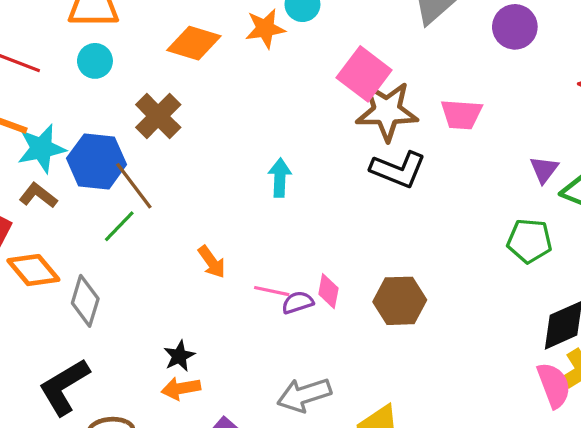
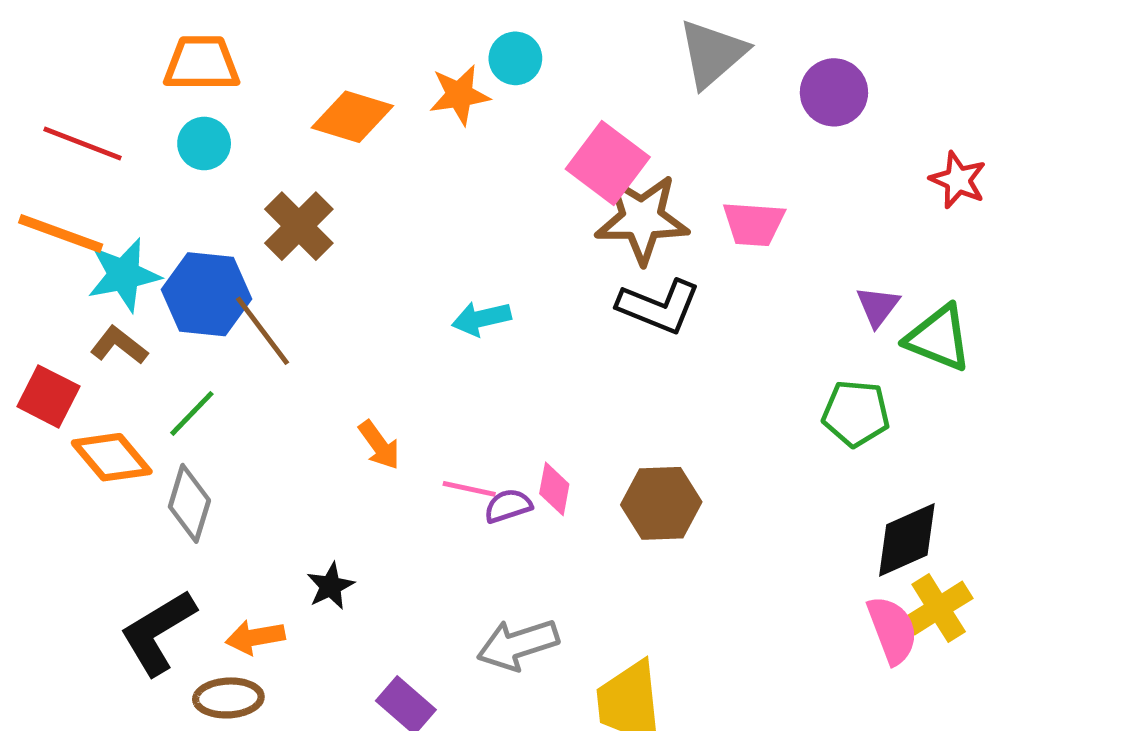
cyan arrow: (280, 178) -> (481, 319), turned -105
green line: (119, 226) -> (192, 413), moved
orange arrow: (181, 388) -> (255, 637), moved

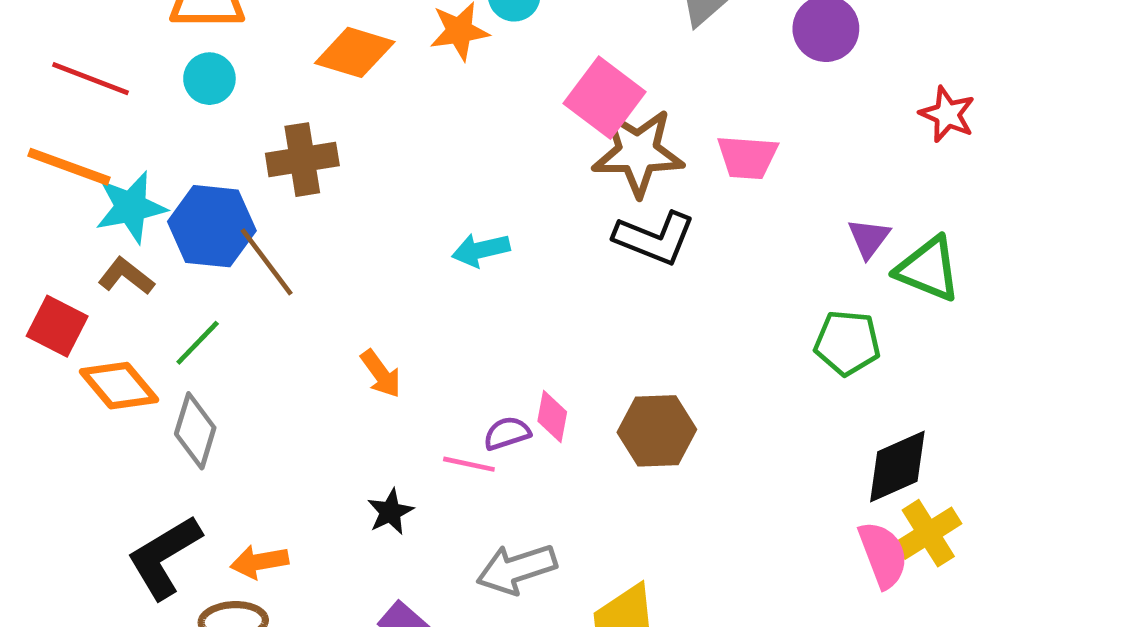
brown cross: (299, 226) -> (302, 160), turned 36
pink line: (469, 489) -> (469, 464), moved
black star: (331, 586) -> (390, 512), moved

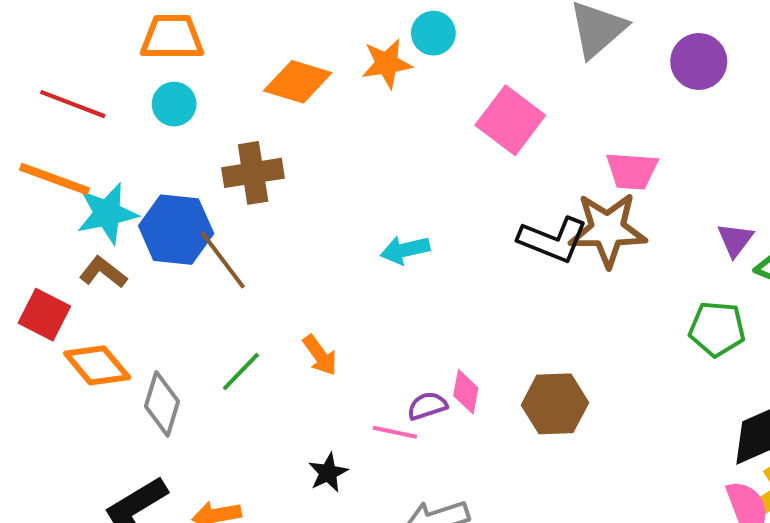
brown star: (638, 152) -> (608, 230), moved
green line: (198, 343) -> (241, 371), moved

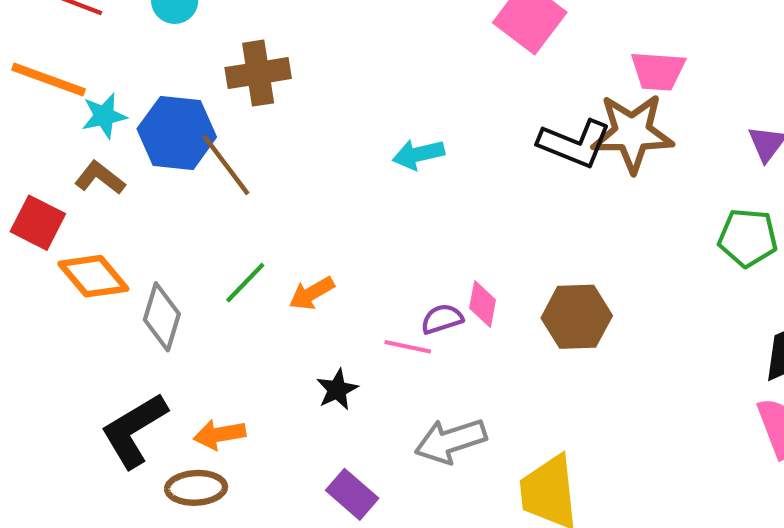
cyan star: (107, 213) -> (104, 116), size x0.7
orange arrow: (320, 355) -> (312, 293), moved, turned 96

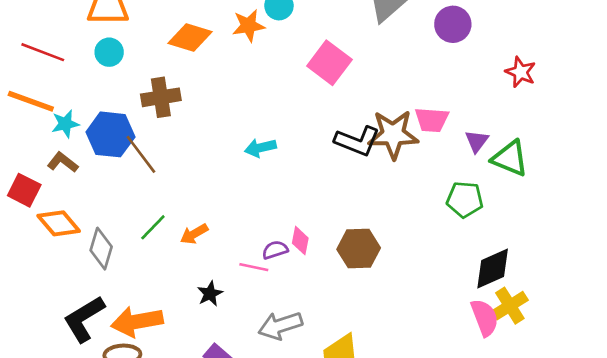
pink trapezoid: (658, 71) -> (432, 120), moved
orange arrow: (220, 434) -> (137, 322), size x1.6

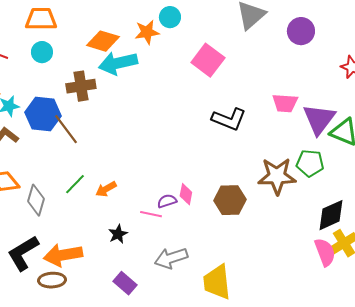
brown star: (393, 134) -> (277, 176), moved
purple triangle: (477, 141) -> (319, 119), size x1.8
cyan arrow: (260, 148) -> (118, 63), moved, size x1.6

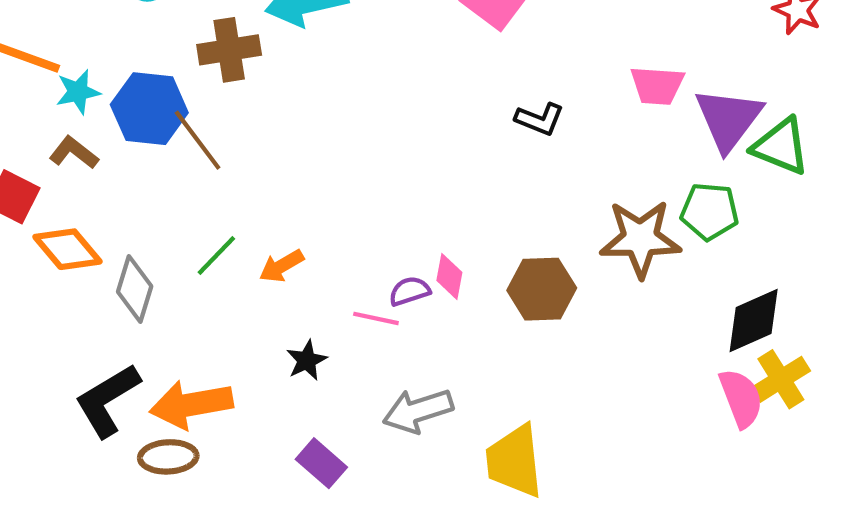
black L-shape: (229, 119) -> (540, 119), size x0.7

